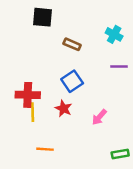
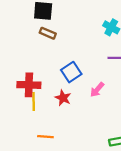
brown rectangle: (72, 44) -> (48, 33), moved
pink arrow: (99, 117) -> (97, 90), moved

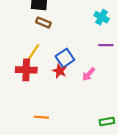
red star: (63, 98) -> (60, 71), moved
yellow line: (34, 101) -> (34, 52), moved, turned 35

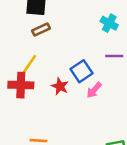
brown rectangle: (43, 23) -> (41, 29), turned -48
blue square: (65, 58) -> (81, 71), moved

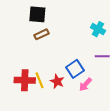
yellow line: (30, 64) -> (39, 80), moved, turned -56

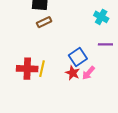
yellow line: (39, 80) -> (42, 69), turned 35
red star: (57, 81) -> (73, 73), moved

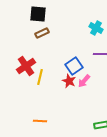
red cross: (27, 69) -> (26, 66), moved, turned -36

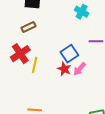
cyan cross: (96, 28) -> (82, 12), moved
brown rectangle: (42, 33) -> (28, 27), moved

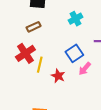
cyan cross: (82, 12) -> (75, 19), moved, turned 32
red star: (64, 69) -> (58, 76), moved

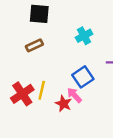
red cross: (25, 53) -> (22, 94), moved
pink arrow: (85, 69) -> (74, 95), moved, turned 96

